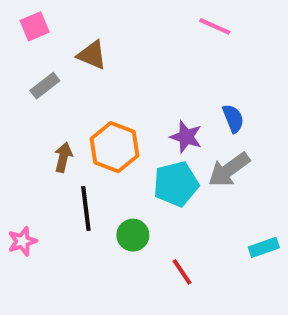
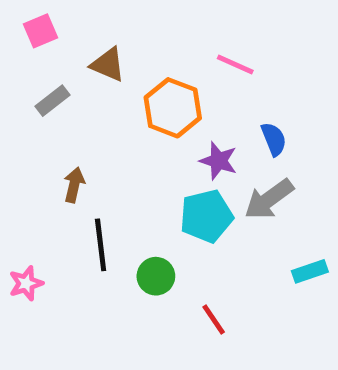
pink line: (215, 26) -> (235, 65), moved
orange hexagon: (114, 147) -> (173, 108), moved
cyan rectangle: (264, 247) -> (310, 271), moved

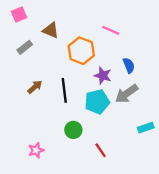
brown arrow: (74, 185) -> (35, 87), turned 35
black line: (101, 245) -> (64, 90), moved
pink star: (26, 283) -> (36, 150), moved

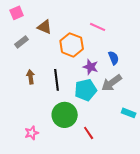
brown arrow: (35, 87) -> (31, 77), turned -56
cyan rectangle: (146, 128) -> (129, 113), turned 40
green circle: (73, 130) -> (65, 115), size x1.6

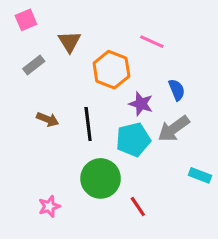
brown triangle: (45, 27) -> (69, 42), turned 35
brown arrow: (31, 77) -> (48, 119), turned 120

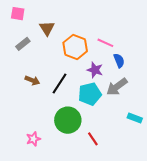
pink square: (26, 20) -> (18, 14), turned 32
pink line: (152, 42) -> (105, 43), moved
black line: (88, 124) -> (59, 84), turned 40

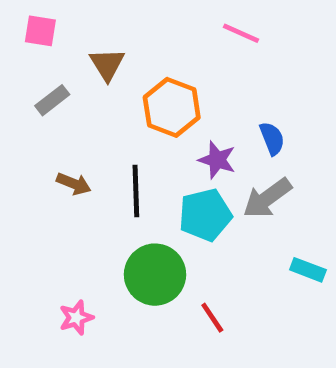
pink line: (105, 43) -> (241, 33), moved
black line: (59, 84) -> (136, 191), turned -35

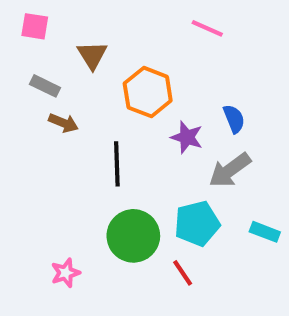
gray rectangle: (52, 100) -> (45, 86), turned 64
brown arrow: (74, 184) -> (63, 123), moved
cyan pentagon: (205, 215) -> (197, 224), moved

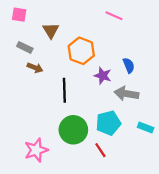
gray arrow: (230, 170) -> (126, 94), turned 45
pink star: (66, 273) -> (36, 150), size x1.5

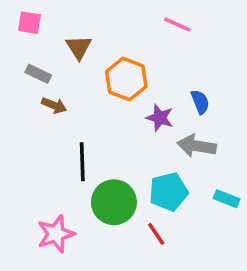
black line: (64, 90) -> (82, 162), moved

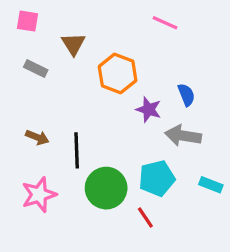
brown arrow: (54, 105) -> (37, 137), moved
pink star: (56, 234) -> (39, 195), moved

